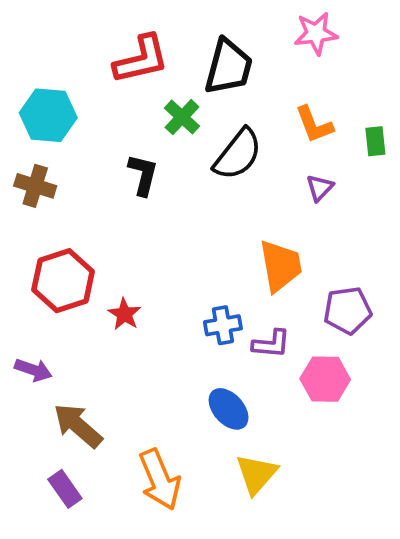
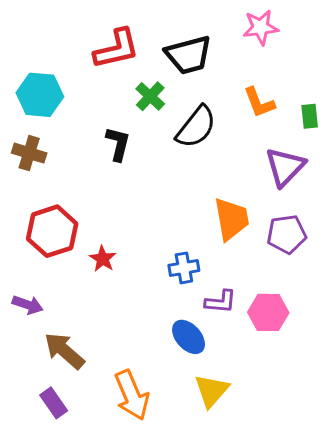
black trapezoid: (229, 67) -> (189, 55), turned 60
purple triangle: (320, 188) -> (285, 167), moved, size x1.8
purple pentagon: (347, 310) -> (287, 234), moved
purple L-shape: (271, 344) -> (221, 302), moved

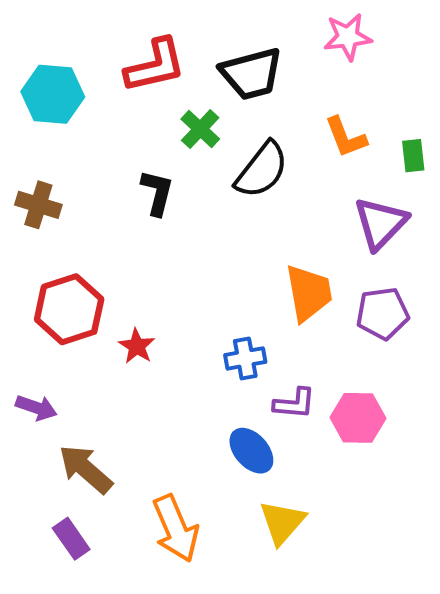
cyan hexagon: (40, 95) -> (53, 94), moved

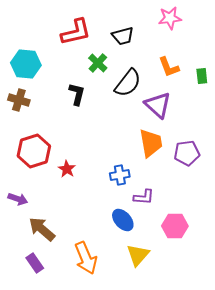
black trapezoid: (251, 74) -> (123, 36), size x0.7
cyan hexagon: (53, 94) -> (26, 64), moved
purple triangle: (380, 223) -> (158, 105), moved, turned -32
pink hexagon: (358, 418) -> (175, 226), moved

